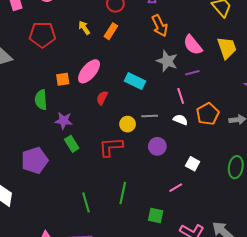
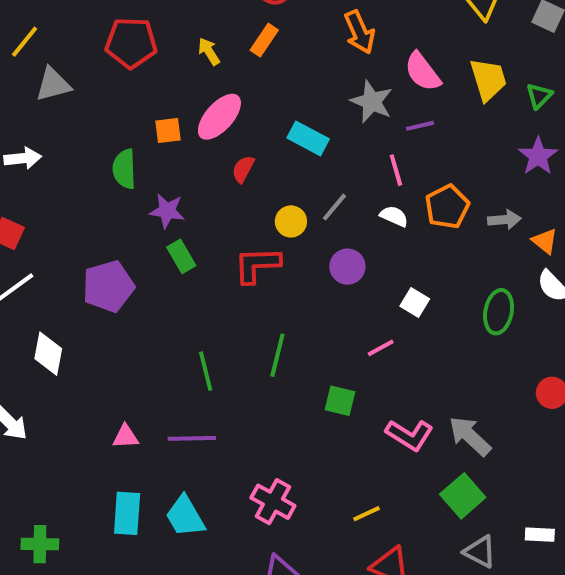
yellow arrow: (84, 28) -> (209, 51), moved
gray line: (150, 116) -> (334, 207), turned -49

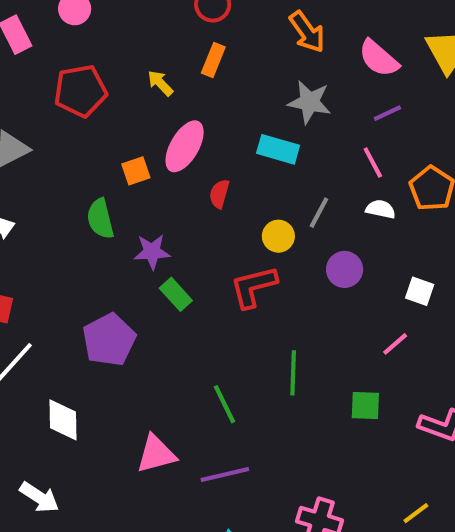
gray star: (372, 102) -> (309, 102), moved
pink triangle: (126, 437) -> (156, 454), moved, size x1.5

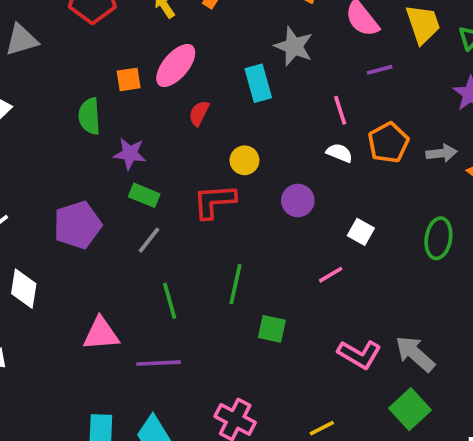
purple line: (387, 113) -> (380, 70), moved
cyan rectangle: (278, 149) -> (258, 83), turned 48
gray line: (319, 213) -> (149, 240), moved
green rectangle: (176, 294) -> (144, 195), turned -36
green square: (365, 405) -> (272, 329), moved

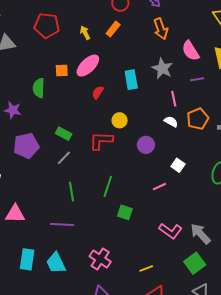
gray star: (294, 46) -> (162, 69), moved
purple star: (130, 154) -> (13, 110), moved
pink triangle: (101, 334) -> (15, 214), moved

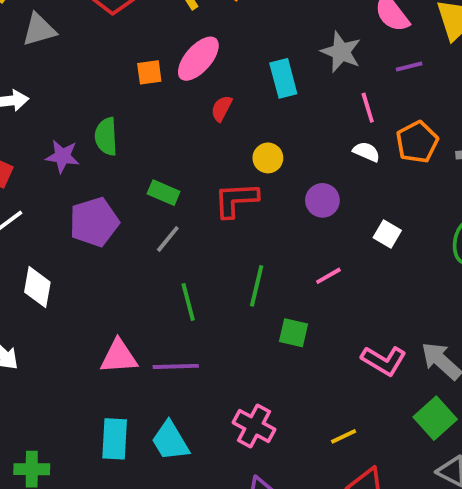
green semicircle: (39, 88) -> (106, 136), moved
pink line: (159, 187) -> (328, 276), moved
pink triangle: (15, 214) -> (119, 356), moved

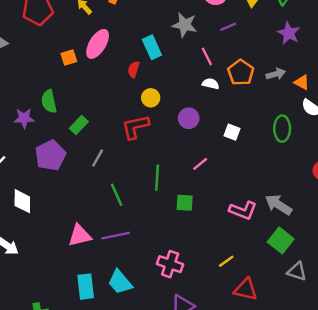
red semicircle: (222, 108) -> (134, 69), moved
green rectangle: (164, 193) -> (79, 125), moved, turned -60

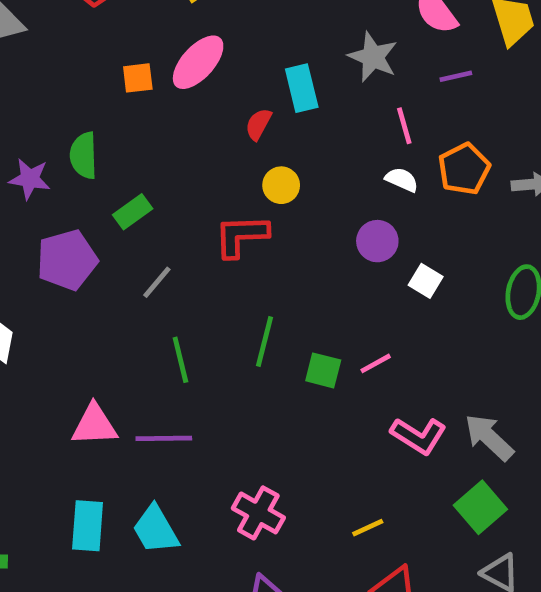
purple circle: (189, 118) -> (377, 241), moved
pink line: (200, 164) -> (376, 363), moved
green square: (185, 203) -> (323, 370), moved

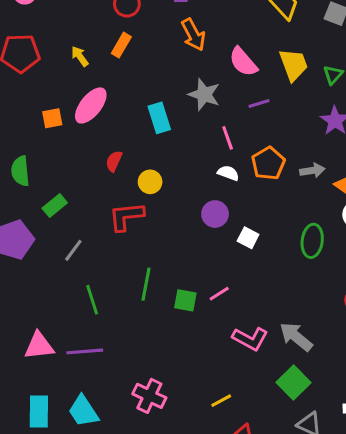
red semicircle: (258, 124) -> (114, 161), moved

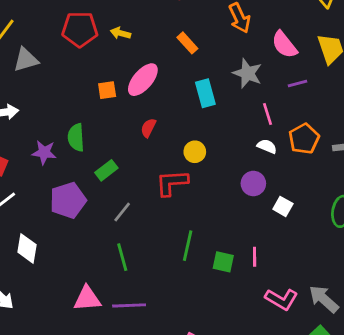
orange rectangle: (121, 45) -> (187, 43), moved, turned -75
yellow arrow: (80, 56) -> (120, 33), moved, turned -42
red semicircle: (114, 161) -> (148, 128), moved
pink line: (219, 294) -> (255, 257), turned -60
green line: (92, 300) -> (122, 257), moved

